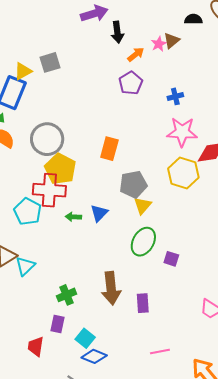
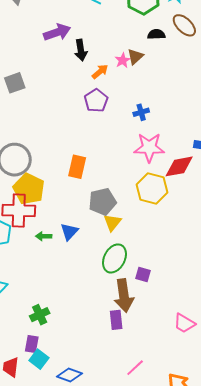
brown arrow: (111, 288) -> (124, 296), moved
cyan square: (85, 338) -> (39, 359), moved
pink line: (160, 351) -> (135, 368), turned -30

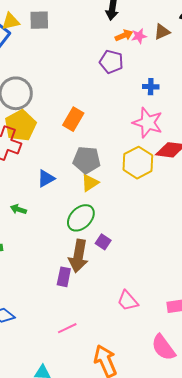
pink star: (123, 60) -> (139, 36), moved
purple pentagon: (96, 100) -> (111, 62), turned 30
green arrow: (44, 236) -> (18, 209), moved

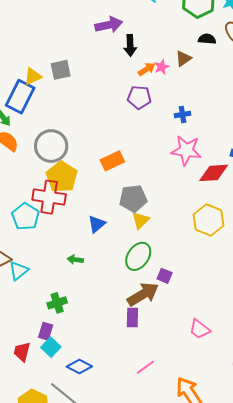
orange rectangle: (73, 119) -> (112, 161), turned 45
yellow hexagon: (138, 163) -> (209, 220), moved
brown arrow: (78, 256) -> (143, 294), turned -120

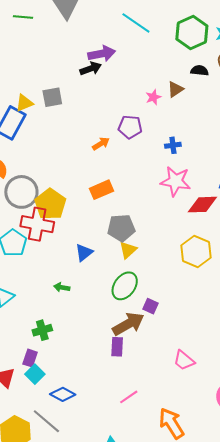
black arrow: (130, 45) -> (91, 69), moved, turned -110
orange arrow: (147, 69) -> (101, 144), moved
gray circle: (51, 146) -> (21, 192), moved

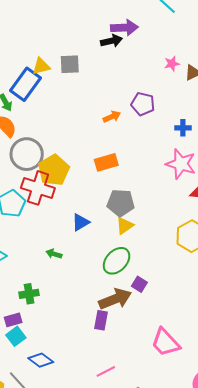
pink star: (153, 97) -> (172, 64), moved
purple rectangle: (30, 358) -> (13, 320), turned 48
pink trapezoid: (184, 360) -> (165, 343), size x1.4

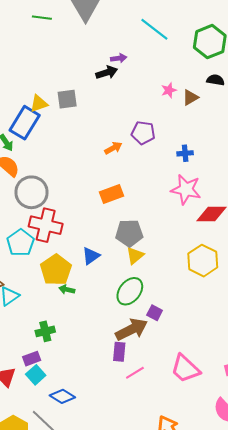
purple arrow: (124, 28) -> (119, 58), size x0.6
yellow pentagon: (54, 170) -> (56, 270), moved
pink line: (106, 371) -> (135, 373), moved

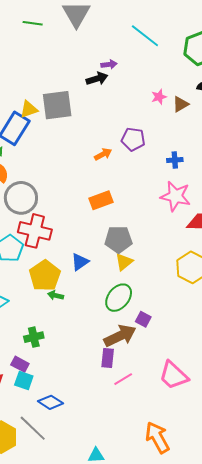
gray square: (67, 99) -> (57, 105), size x1.5
purple rectangle: (32, 359) -> (20, 364), turned 48
cyan square: (36, 375) -> (24, 380), turned -30

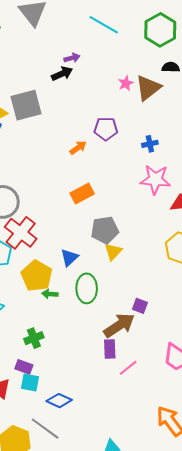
brown triangle: (181, 104) -> (148, 88), size x1.6
red cross: (35, 231) -> (21, 233), turned 32
green ellipse: (119, 298) -> (87, 288), moved, turned -32

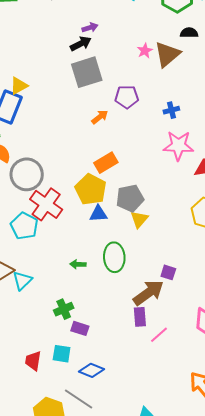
gray square: (26, 105) -> (87, 72), moved
blue triangle: (69, 258) -> (98, 214), moved, turned 42
yellow pentagon: (37, 276) -> (91, 189), moved
purple rectangle: (24, 367) -> (80, 328), moved

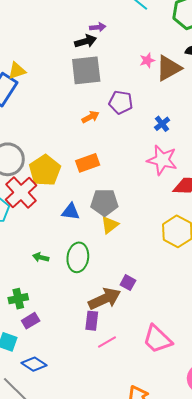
blue cross: (171, 110) -> (162, 124), turned -35
yellow pentagon: (91, 189) -> (45, 170), moved
purple rectangle: (80, 328) -> (31, 321), turned -60

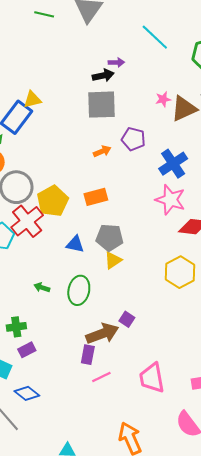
blue cross: (162, 124) -> (173, 164), size x1.8
pink trapezoid: (157, 339) -> (152, 378), turned 32

